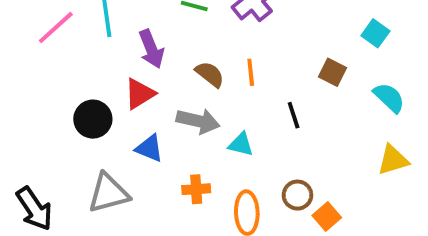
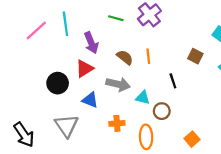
gray triangle: (108, 193) -> (67, 126), turned -50
brown circle: (297, 195) -> (162, 111), moved

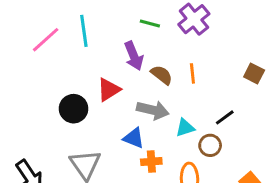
purple arrow: (91, 43) -> (134, 56), moved
black line: (173, 81) -> (225, 117), moved, turned 72
cyan triangle: (143, 98) -> (185, 128), turned -32
blue triangle: (90, 100) -> (134, 138), moved

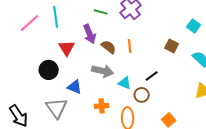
red triangle: (109, 90) -> (67, 48), moved, turned -30
cyan triangle: (185, 128) -> (125, 83), turned 40
blue triangle: (134, 138) -> (75, 87), moved

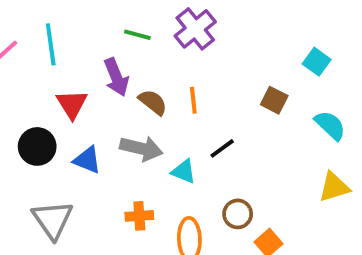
black line: (152, 76) -> (222, 148), moved
blue triangle: (75, 87) -> (87, 160), moved
brown circle: (142, 95) -> (238, 214), moved

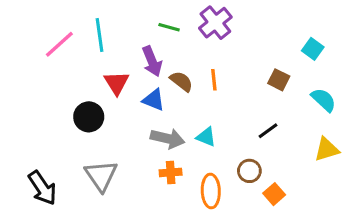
gray arrow: (141, 148) -> (168, 138), moved
black line: (222, 148) -> (268, 131), moved
blue triangle: (87, 160) -> (154, 100), moved

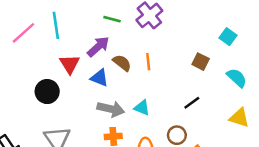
purple arrow: (152, 61) -> (98, 47), turned -110
yellow triangle: (327, 149) -> (239, 118), turned 35

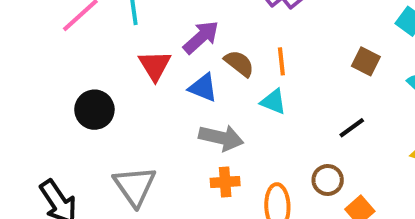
black circle: (47, 92) -> (94, 110), moved
cyan triangle: (142, 108) -> (273, 102), moved

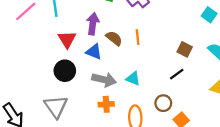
purple arrow: (201, 37) -> (93, 24), turned -40
brown square: (366, 61) -> (185, 49), moved
cyan triangle: (273, 102) -> (133, 79), moved
black circle: (94, 110) -> (65, 71), moved

